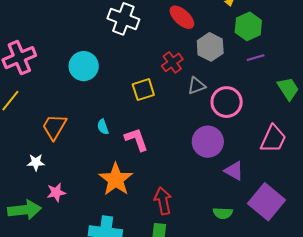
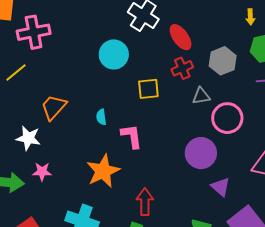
red ellipse: (182, 17) -> (181, 37), moved
cyan circle: (84, 66) -> (114, 54), moved
white star: (36, 162) -> (28, 138), size x1.4

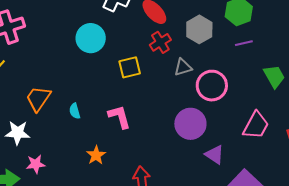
cyan semicircle: (101, 117) -> (75, 111), moved
orange star: (103, 171) -> (96, 155), size x0.6

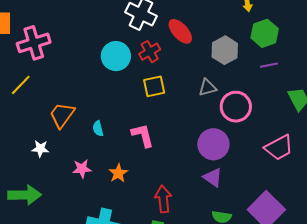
red cross: (160, 42) -> (150, 52), moved
pink trapezoid: (256, 125) -> (279, 148), turned 32
white star: (18, 133) -> (40, 149), size x0.7
purple triangle: (215, 155) -> (213, 177), moved
pink star: (36, 164) -> (82, 169), moved

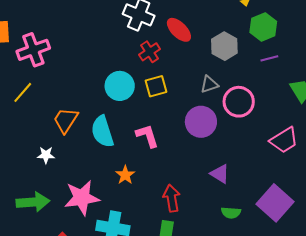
cyan circle: (116, 56) -> (120, 86), moved
cyan semicircle: (98, 128) -> (102, 132), size x2.0
purple circle: (213, 144) -> (201, 122), moved
pink star: (82, 169) -> (82, 198), moved, size x1.8

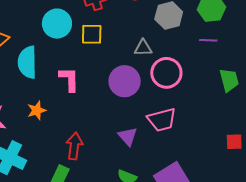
pink trapezoid: (284, 140) -> (162, 120), moved

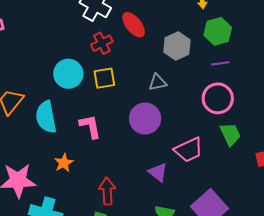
pink circle: (166, 73) -> (218, 98), moved
green trapezoid: (229, 80) -> (230, 134), moved

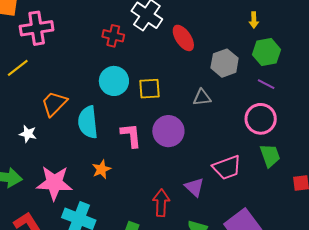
red cross: (102, 43) -> (113, 36), moved, turned 35
purple line: (220, 63) -> (266, 84), turned 30
purple circle: (145, 119) -> (168, 131), moved
red arrow: (107, 191) -> (161, 203), moved

